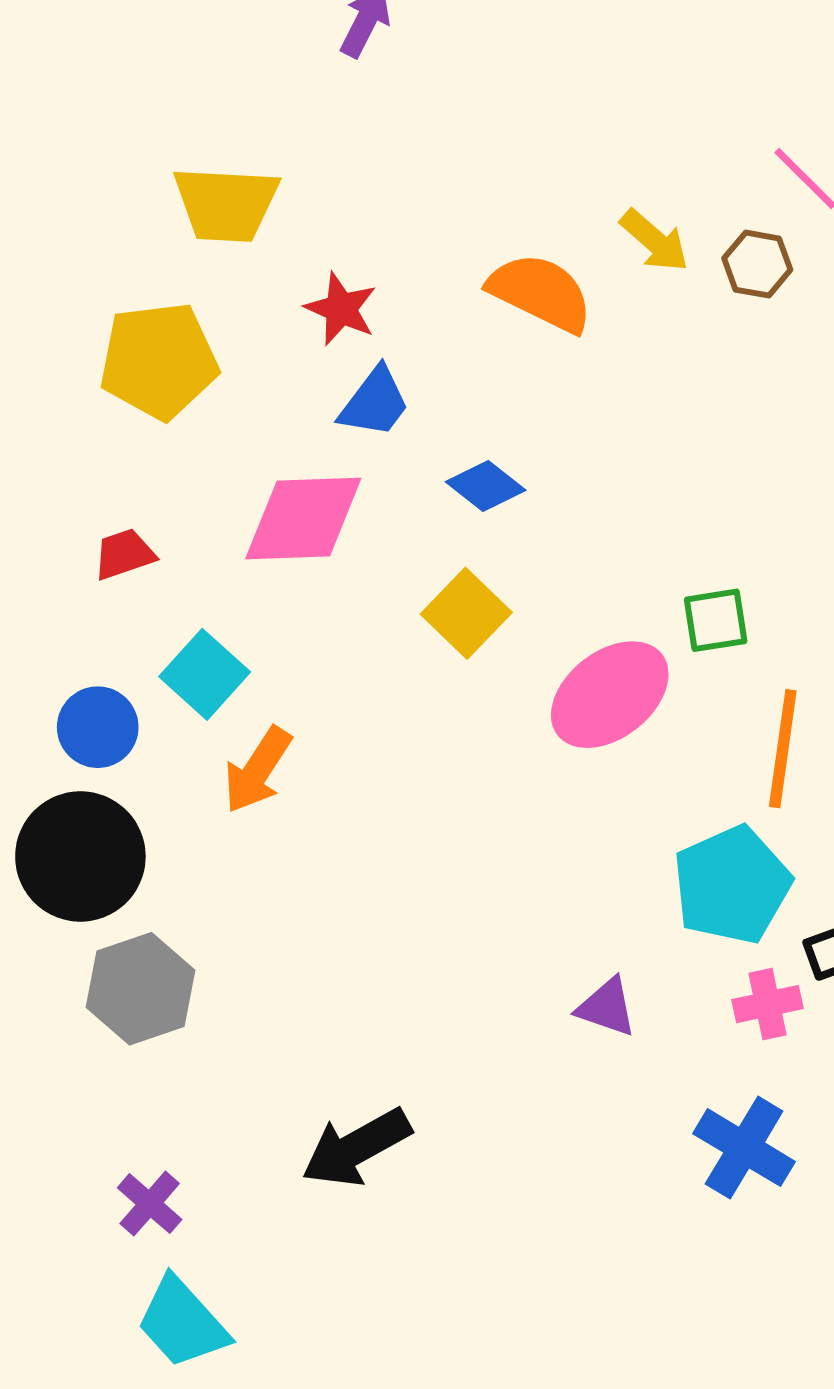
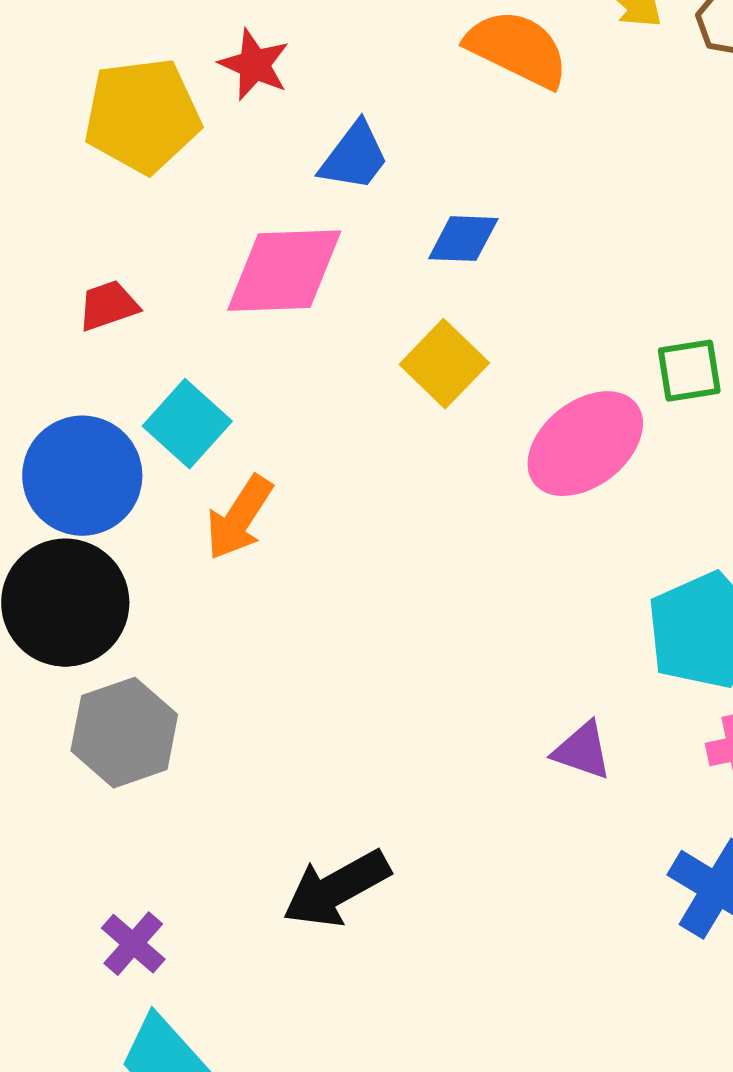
red star: (341, 309) -> (254, 65), moved
blue diamond: (486, 486) -> (463, 239), turned -36
blue circle: (98, 727) -> (82, 476), size x1.5

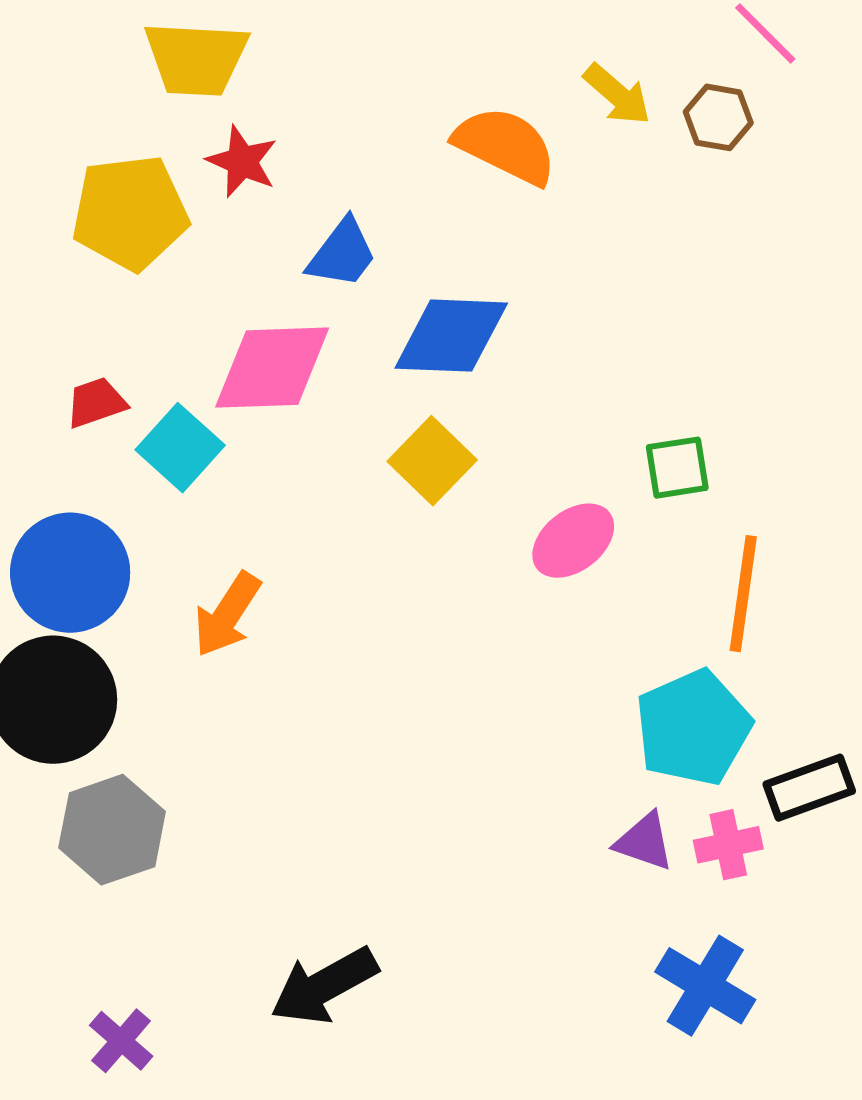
blue diamond: (463, 239) -> (451, 336), size x1.6
cyan square: (187, 424) -> (180, 448), moved
pink ellipse: (585, 444) -> (573, 541), size x0.7
purple triangle: (582, 751) -> (644, 842), moved

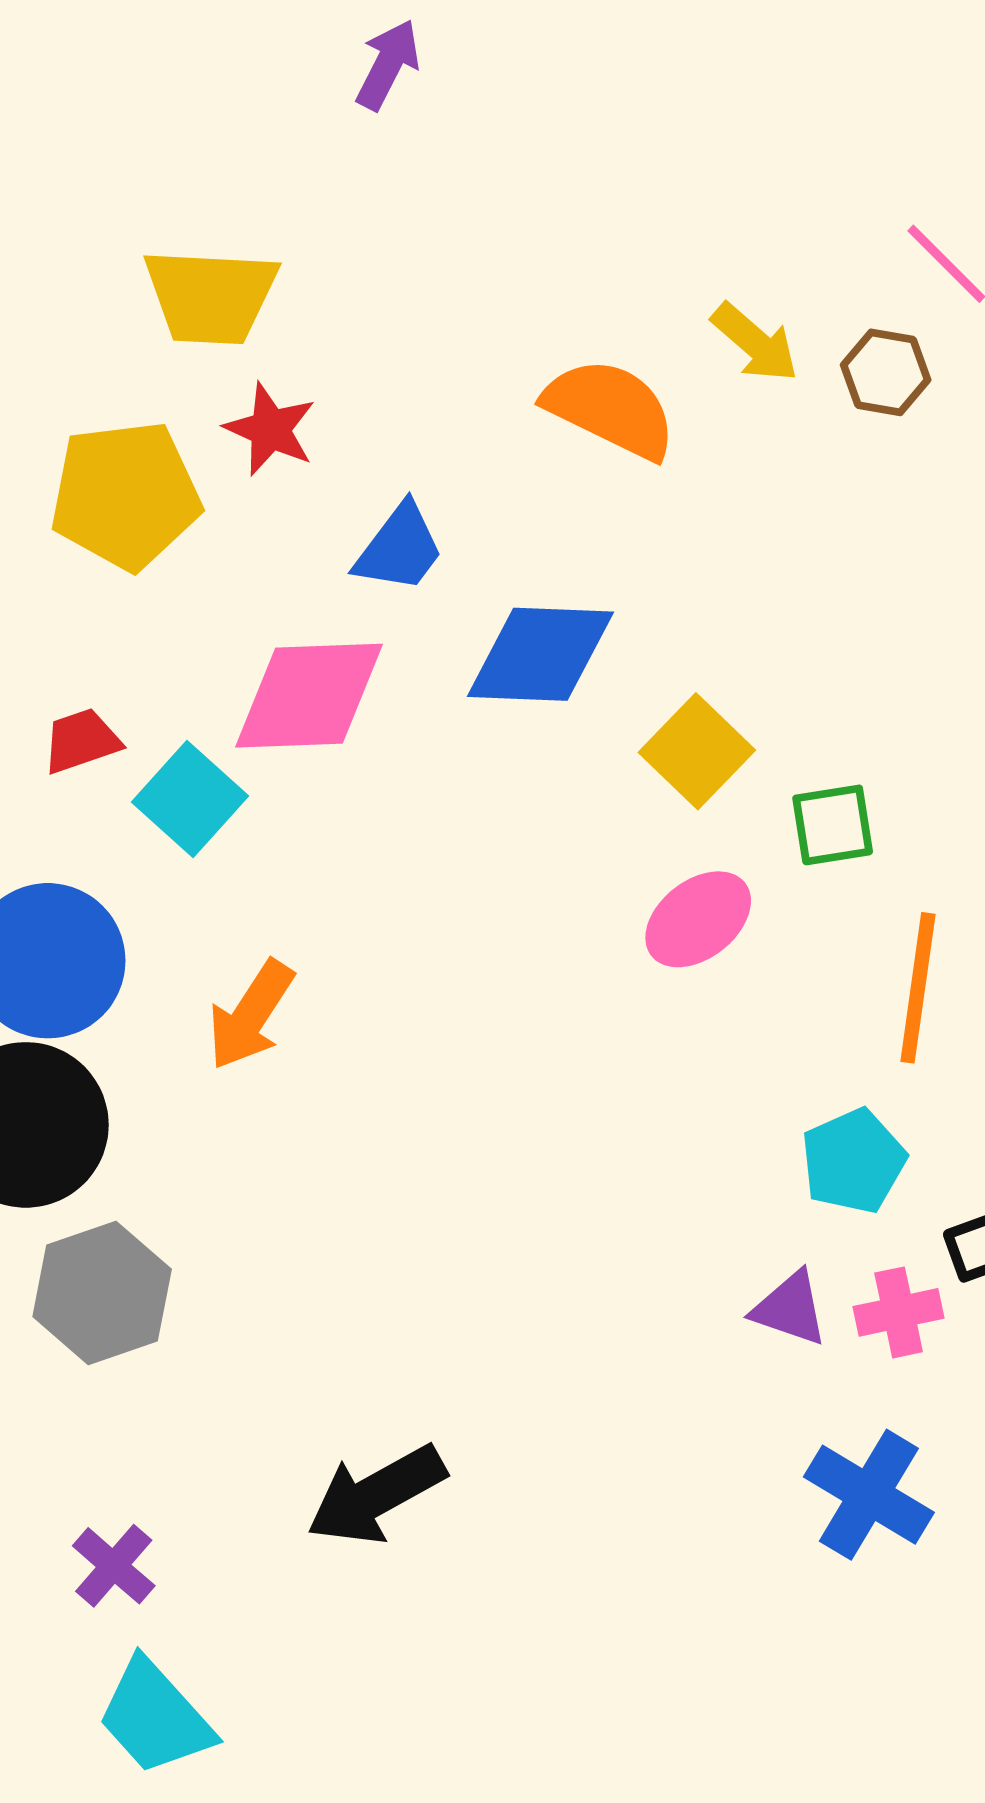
yellow square: (432, 461) -> (697, 751), moved
cyan pentagon: (693, 728) -> (853, 1161), size x0.7

